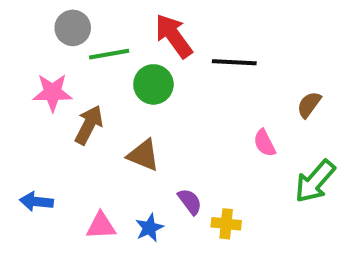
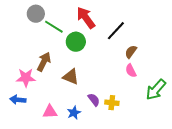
green line: (109, 54) -> (54, 27), turned 42
black line: (234, 62) -> (116, 31), turned -50
pink star: (53, 93) -> (26, 78), moved
brown semicircle: (309, 105) -> (131, 52), moved
yellow cross: (226, 224) -> (112, 103), moved

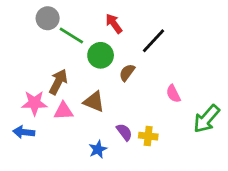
red arrow: (86, 18) -> (114, 24), size x0.7
brown semicircle: (131, 52) -> (127, 73), moved
pink triangle: (50, 112) -> (63, 111), moved

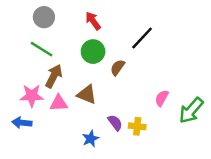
red arrow: (114, 24) -> (93, 21), moved
green line: (71, 35) -> (42, 49), moved
pink semicircle: (173, 94) -> (162, 98), moved, turned 56

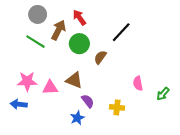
brown arrow: (54, 76) -> (58, 30), moved
pink semicircle: (162, 98) -> (138, 83), turned -40
green arrow: (191, 110) -> (163, 94), size x0.6
purple semicircle: (115, 123) -> (88, 101), moved

